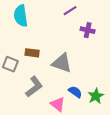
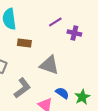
purple line: (70, 11) -> (55, 22), moved
brown rectangle: (32, 53) -> (24, 43), moved

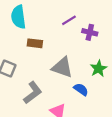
blue semicircle: (62, 93) -> (81, 89), moved
green star: (82, 97) -> (99, 69), moved

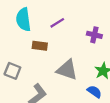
purple line: (69, 20) -> (57, 23), moved
blue semicircle: (81, 89) -> (94, 92), moved

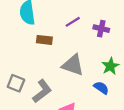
purple line: (57, 23) -> (73, 22), moved
gray square: (12, 71) -> (16, 83), moved

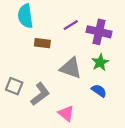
purple cross: (101, 29) -> (99, 32), size x1.5
green star: (110, 66) -> (100, 62), moved

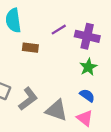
gray triangle: (71, 68) -> (56, 110), moved
pink triangle: (66, 113) -> (85, 118), moved

